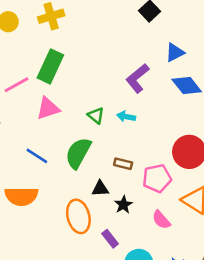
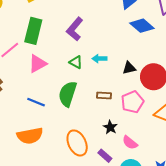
purple L-shape: (137, 78) -> (75, 29), moved
black triangle: (100, 189) -> (129, 68), moved
pink semicircle: (161, 220) -> (130, 143), moved

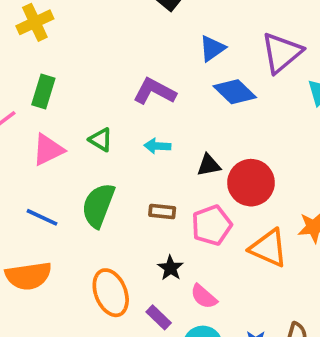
purple L-shape: (75, 29) -> (155, 91), moved, turned 75
green rectangle: (33, 31) -> (43, 91), size x0.7
green triangle: (76, 62) -> (101, 140), moved

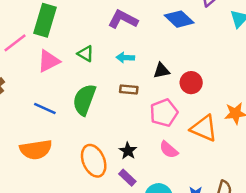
green rectangle: (43, 91) -> (45, 20), size x1.4
red circle: (251, 183) -> (191, 83), size x0.7
brown rectangle: (162, 212) -> (129, 89), moved
black star: (170, 268) -> (128, 151), moved
pink semicircle: (204, 297) -> (169, 150), moved

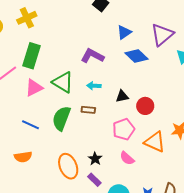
green triangle: (86, 54) -> (63, 82), size x1.6
brown rectangle: (129, 89) -> (88, 110), moved
orange semicircle: (36, 150) -> (23, 157), size x0.7

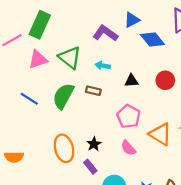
blue triangle: (124, 32) -> (132, 20), moved
red circle: (145, 106) -> (165, 80), moved
pink pentagon: (124, 129) -> (129, 116), turned -30
orange semicircle: (23, 157) -> (14, 157), moved

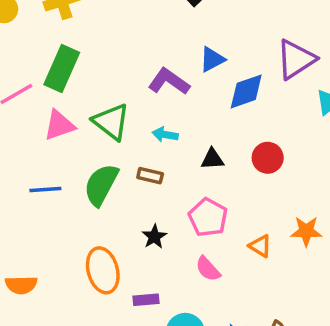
blue diamond: (152, 40) -> (246, 91), turned -70
blue line: (29, 99) -> (45, 190), turned -36
orange triangle: (160, 134) -> (260, 246), size x0.6
black star: (94, 144) -> (154, 237), moved
purple rectangle: (90, 167) -> (146, 300), turned -56

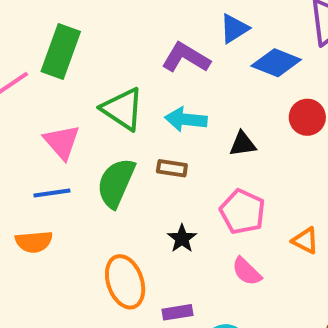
blue diamond: (246, 91) -> (276, 63), turned 45
pink triangle: (59, 125) -> (62, 142), moved, turned -48
cyan arrow: (165, 135) -> (186, 119), size x1.4
red circle: (268, 158) -> (307, 117), moved
orange semicircle: (21, 285) -> (34, 242), moved

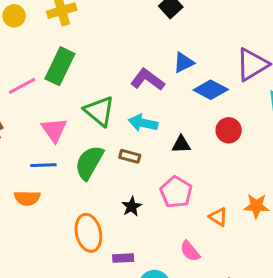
pink semicircle: (247, 271) -> (190, 251), moved

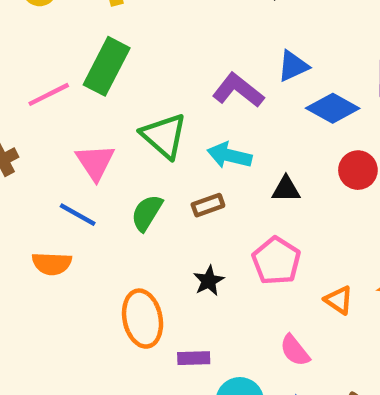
brown rectangle: (130, 156) -> (208, 205), turned -36
green semicircle: (89, 163) -> (147, 213), size x0.7
blue line: (43, 165) -> (78, 215), turned 30

